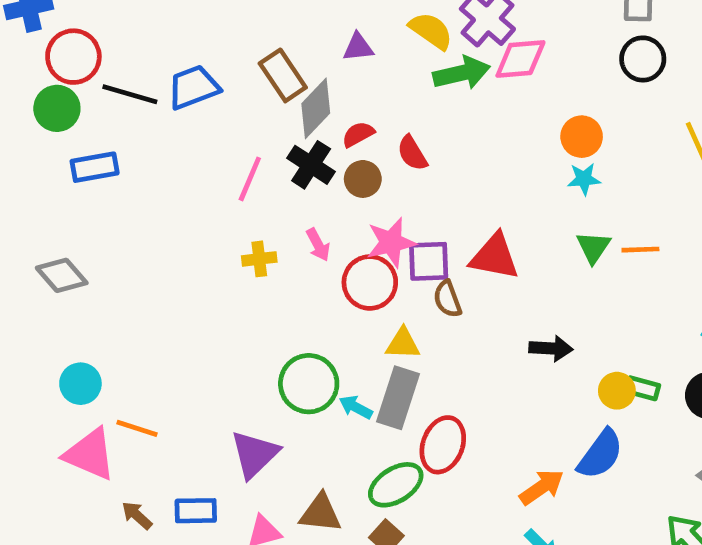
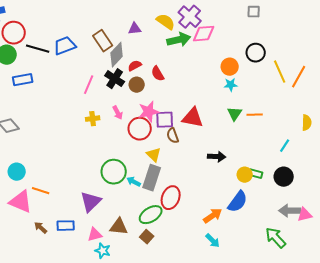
black circle: (643, 59) -> (256, 53), moved
yellow triangle: (403, 344) -> (154, 155), turned 42

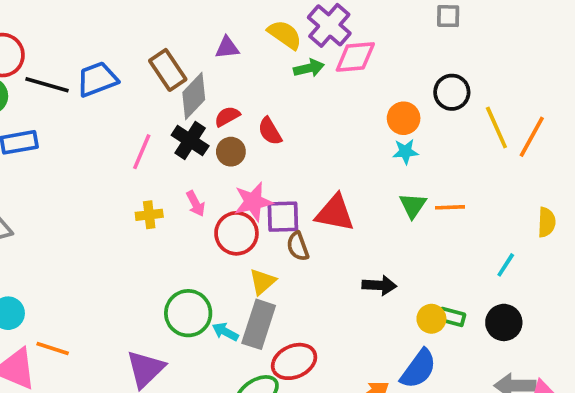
green arrow: (179, 40) -> (309, 68), size x0.7
yellow triangle: (154, 155) -> (262, 282), turned 35
red ellipse: (171, 198) -> (294, 361), turned 45

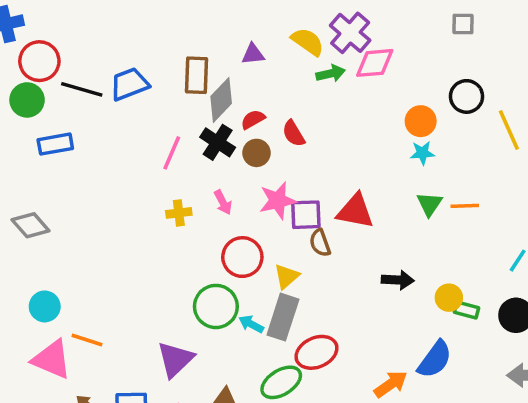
brown rectangle: (168, 70) -> (196, 75), turned 36
red circle: (236, 233) -> (242, 257), moved
yellow circle: (431, 319) -> (449, 298), moved

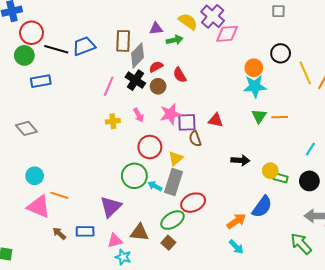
green arrow: (331, 73) -> (175, 40), moved
cyan star: (422, 153) -> (255, 86), size x1.6
red triangle: (355, 211) -> (216, 120), size x0.7

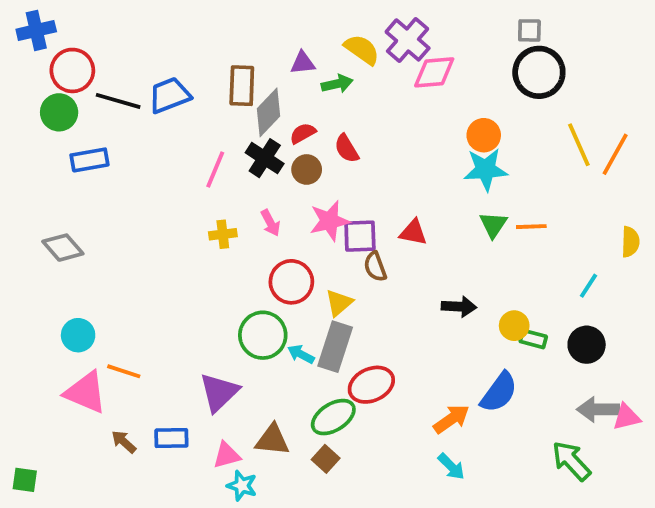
black circle: (281, 53) -> (539, 72), moved, size x1.4

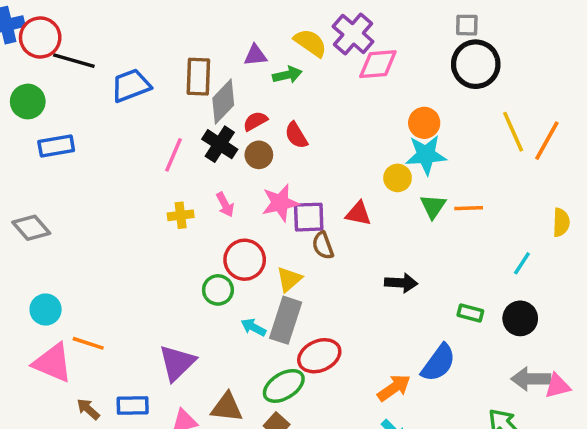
red circle: (72, 70) -> (40, 38), moved
black line: (118, 101) -> (74, 61), moved
yellow circle: (514, 326) -> (398, 178), moved
green circle: (263, 335) -> (218, 290), moved, size x0.7

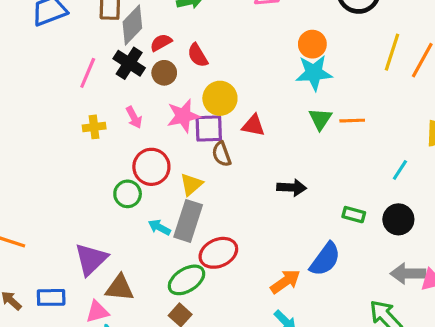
yellow line: (513, 132) -> (392, 52), turned 42
yellow circle: (398, 178) -> (220, 98), moved, size x1.4
brown triangle: (227, 407) -> (120, 288), moved

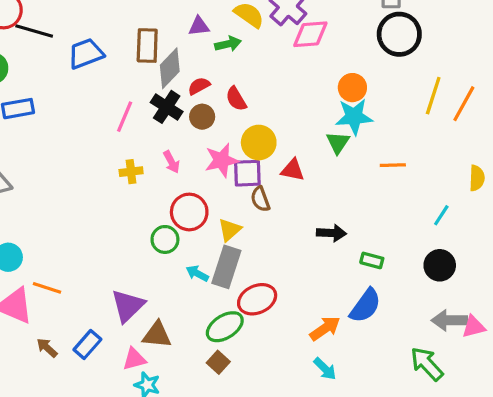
green triangle: (320, 119) -> (338, 143), moved
green rectangle: (354, 215) -> (372, 260), moved
blue rectangle: (51, 297) -> (87, 344), turned -48

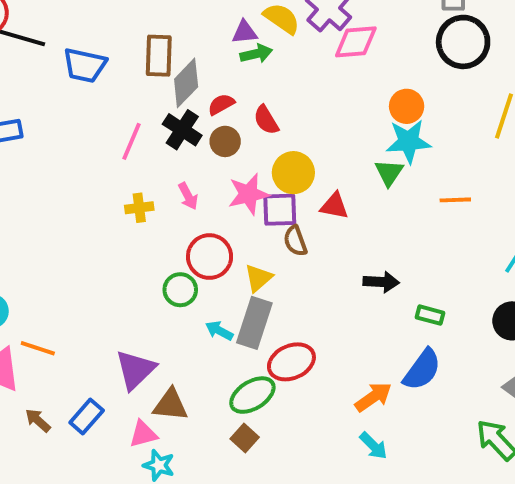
purple triangle: (199, 26) -> (245, 32), moved
blue trapezoid: (86, 54) -> (85, 65), turned -147

